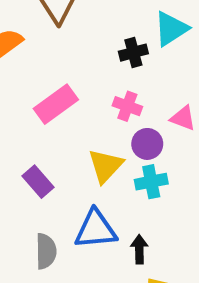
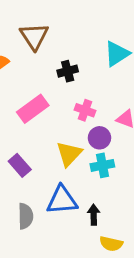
black cross: (133, 53) -> (68, 71), moved

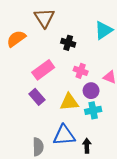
black cross: (68, 71) -> (68, 43), turned 32
yellow triangle: (69, 154) -> (69, 102), turned 42
purple rectangle: (20, 165) -> (37, 97), moved

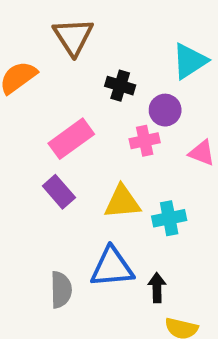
pink cross: (81, 71) -> (145, 141), turned -32
purple circle: (91, 91) -> (165, 110), moved

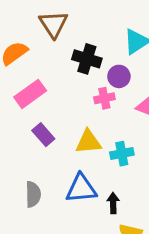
black cross: (120, 86) -> (87, 59), size x1.4
pink rectangle: (71, 139) -> (30, 94), moved
gray semicircle: (61, 290) -> (33, 194), moved

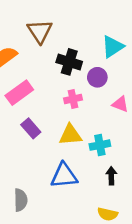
pink cross: (104, 98) -> (73, 99), moved
gray semicircle: (33, 194) -> (21, 200), moved
black arrow: (113, 203) -> (111, 176), moved

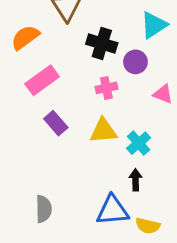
cyan cross: (100, 145) -> (139, 143), turned -30
blue triangle: (64, 176) -> (113, 210), moved
black arrow: (111, 176) -> (135, 180), moved

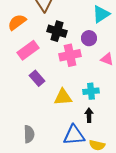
black cross: (102, 43) -> (57, 31), moved
pink cross: (106, 88) -> (70, 55), size x1.5
yellow triangle: (103, 131) -> (63, 97), moved
cyan cross: (139, 143) -> (91, 91), turned 35

